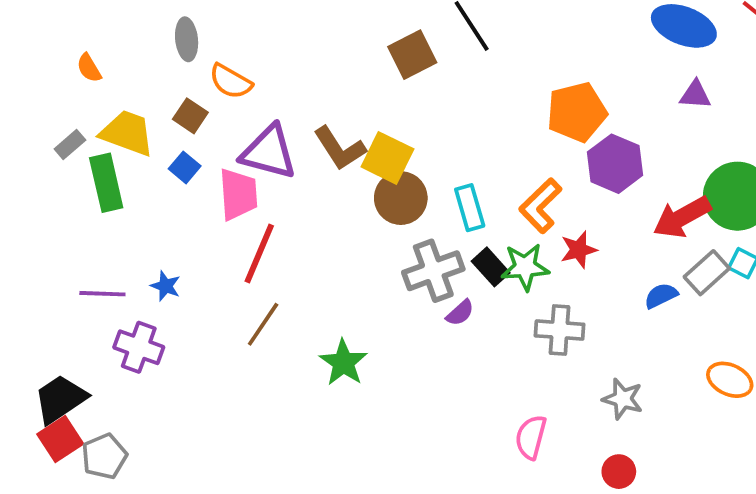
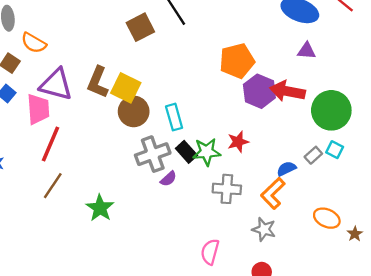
brown L-shape: (340, 148) -> (98, 82), turned 56
orange L-shape: (540, 206) -> (273, 193), moved
red arrow: (682, 217) -> (287, 91), moved, turned 40
gray rectangle: (707, 273) -> (313, 155), size x0.7

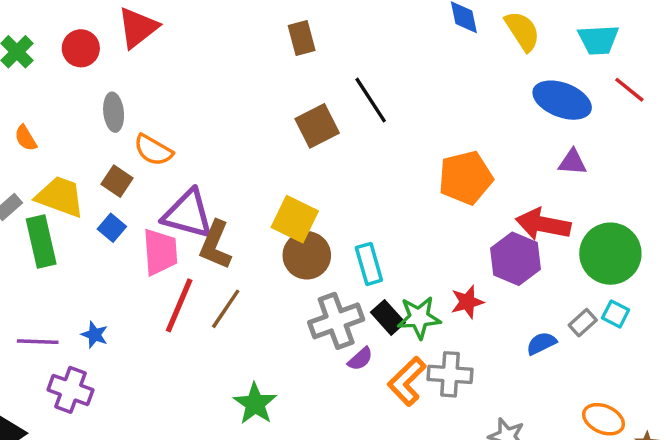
brown L-shape: (98, 82) -> (215, 245), moved
purple hexagon: (259, 91) -> (516, 259), moved
brown line: (53, 186) -> (226, 309), moved
orange L-shape: (273, 193) -> (407, 381), moved

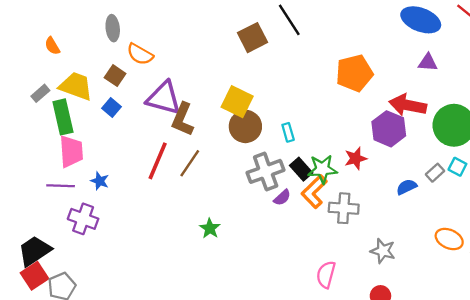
pink trapezoid: (160, 252) -> (71, 151), moved
cyan rectangle: (369, 264) -> (288, 132), size x0.7
orange L-shape: (407, 381) -> (314, 192), moved
green star: (255, 404) -> (210, 228), size x0.7

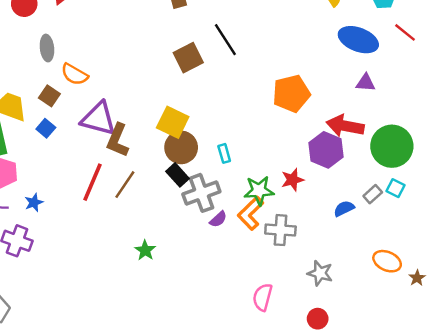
black rectangle: (301, 169) -> (178, 175), moved
blue star: (100, 181) -> (34, 202), turned 30

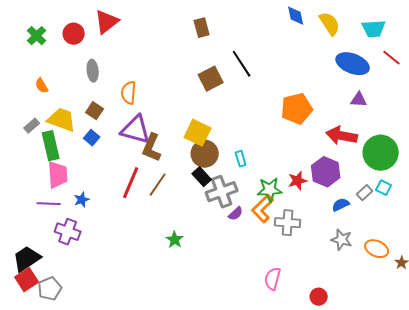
orange semicircle: (75, 74) -> (129, 93), moved, turned 65
purple hexagon: (326, 150) -> (326, 172), moved
gray star: (320, 273) -> (342, 240), moved

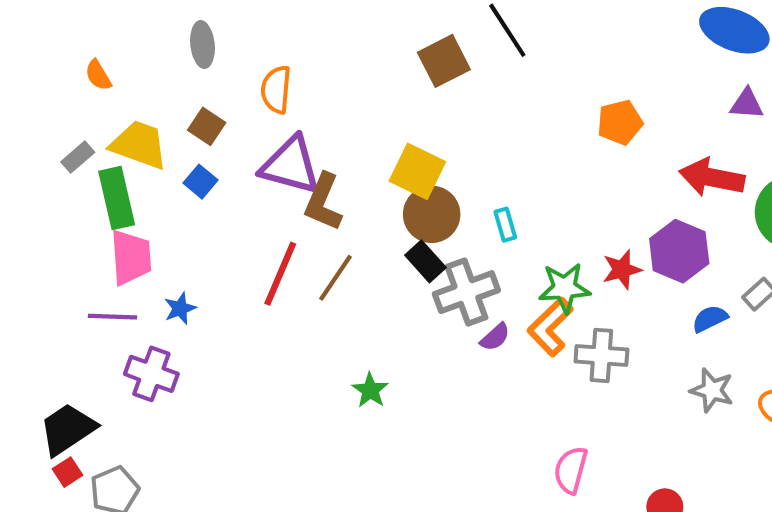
orange pentagon: (297, 109) -> (620, 122), size x0.7
red square: (27, 280) -> (68, 472), size x0.6

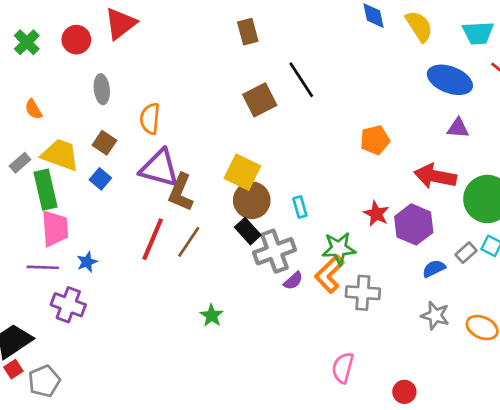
red star: (622, 270) -> (376, 214), moved, turned -30

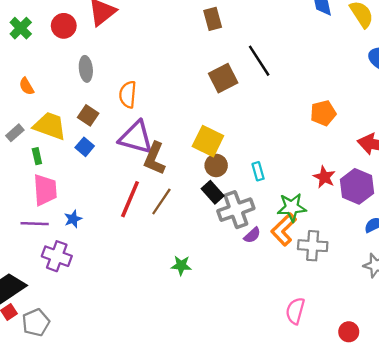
green rectangle: (46, 190) -> (37, 156), size x0.5
brown circle: (252, 200) -> (216, 165), size x0.7
green star: (212, 315) -> (181, 265), turned -30

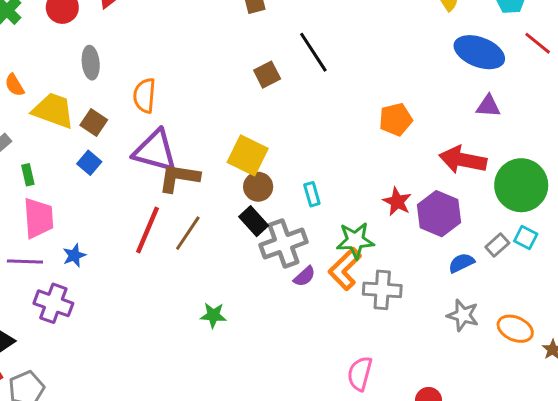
brown square: (223, 78) -> (267, 75), size x0.7
yellow trapezoid: (50, 126) -> (53, 110), moved
brown L-shape: (154, 158) -> (179, 178), turned 76

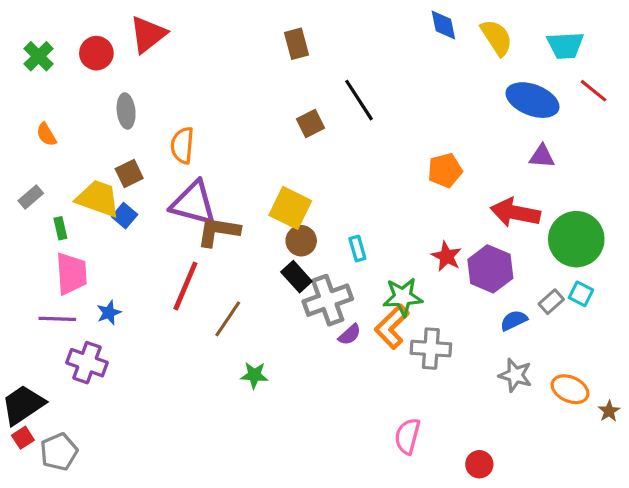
yellow trapezoid: (53, 110) -> (98, 199), moved
brown square: (94, 122) -> (129, 174), turned 30
brown line: (188, 233) -> (228, 319), moved

